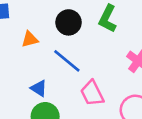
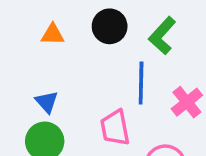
blue line: (67, 61) -> (141, 83), moved, turned 36

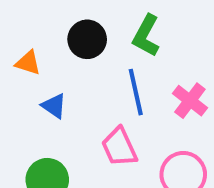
orange triangle: (53, 34) -> (28, 63), turned 30
blue triangle: (47, 102) -> (54, 106), moved

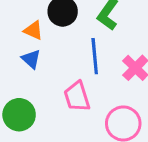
orange triangle: (28, 63) -> (33, 30), moved

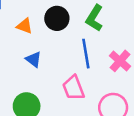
orange triangle: (33, 30) -> (25, 26), moved

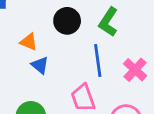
orange triangle: (25, 26) -> (29, 42), moved

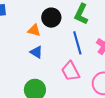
orange triangle: (29, 42) -> (34, 30), moved

